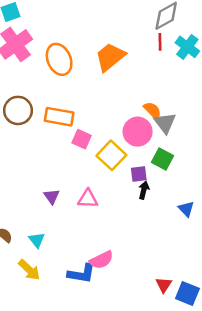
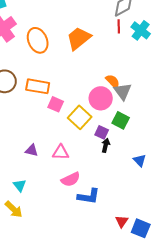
purple square: (139, 174) -> (102, 132), turned 32
purple triangle: (52, 196) -> (32, 150), turned -40
pink semicircle: (101, 260) -> (71, 179), moved
blue L-shape: (82, 274) -> (89, 196), moved

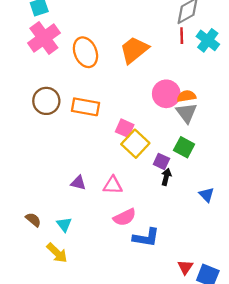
orange semicircle: (113, 81) -> (186, 96), moved, turned -56
pink circle: (101, 98) -> (166, 94), moved
pink square: (56, 104) -> (125, 128), moved

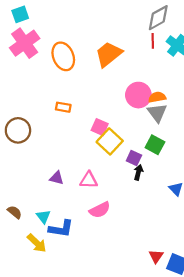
brown circle: (46, 101) -> (18, 130), moved
orange rectangle: (85, 107) -> (63, 107), size x0.6
blue L-shape: (146, 237) -> (61, 229), moved

